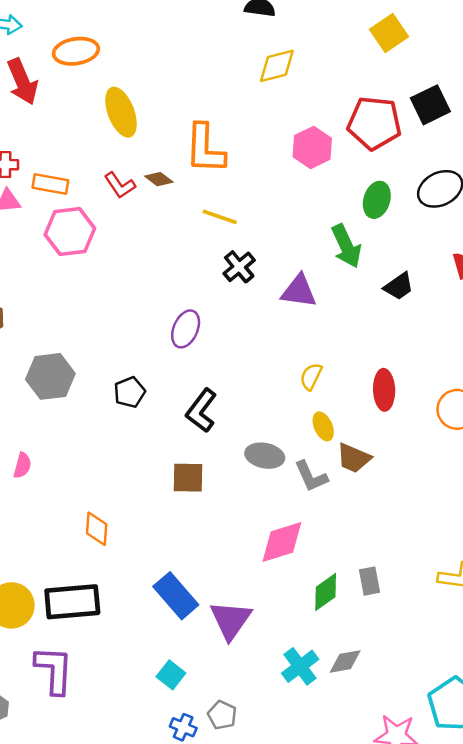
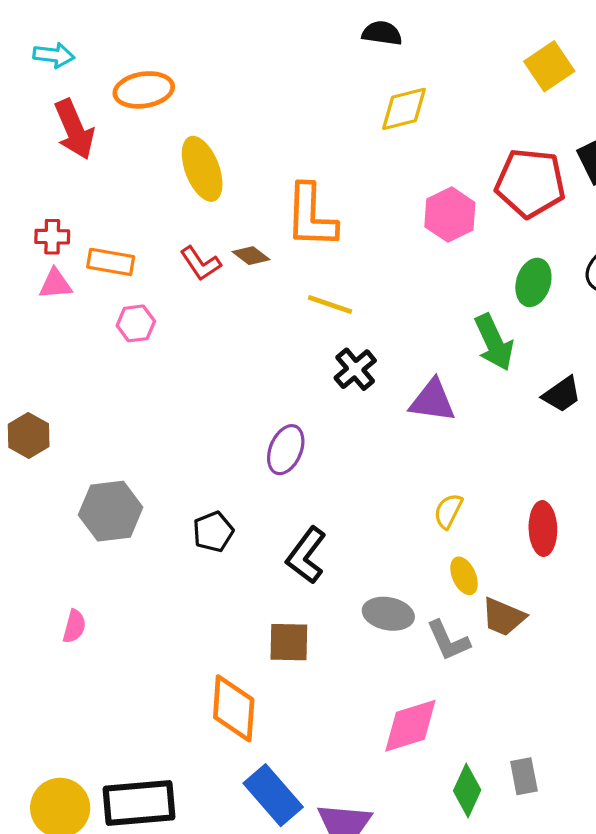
pink hexagon: (70, 232) -> (136, 323), size x0.6
orange diamond: (97, 529) -> (234, 708), moved, size x1.5
green diamond: (326, 592) -> (467, 790), turned -30

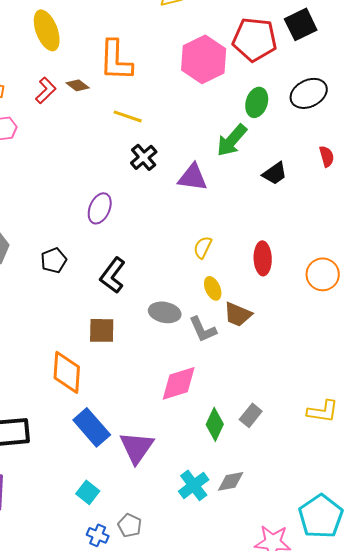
pink hexagon: (450, 215) -> (204, 59), size x1.4
red L-shape: (201, 263) -> (46, 90), turned -100
green arrow: (494, 342) -> (232, 140), turned 66
gray rectangle: (524, 776) -> (251, 415), turned 50

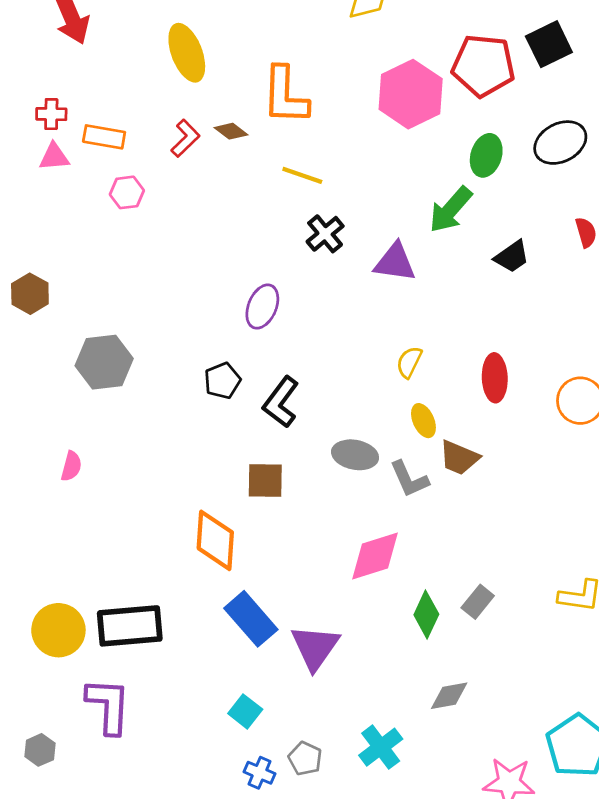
black pentagon: (54, 260) -> (222, 381), moved
cyan cross: (194, 485) -> (381, 747), moved

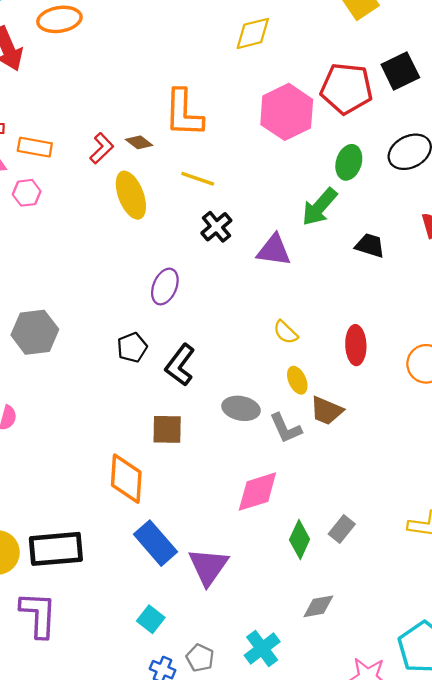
yellow ellipse: (187, 53) -> (131, 195), moved
pink hexagon: (127, 192) -> (27, 193), moved
black trapezoid: (512, 257) -> (370, 246), turned -128
yellow semicircle: (409, 362) -> (286, 332), turned -72

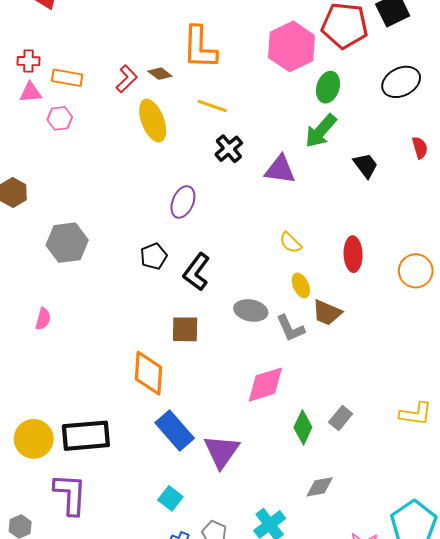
green ellipse: (349, 162) -> (328, 87), moved
black trapezoid: (370, 246) -> (366, 165), turned 36

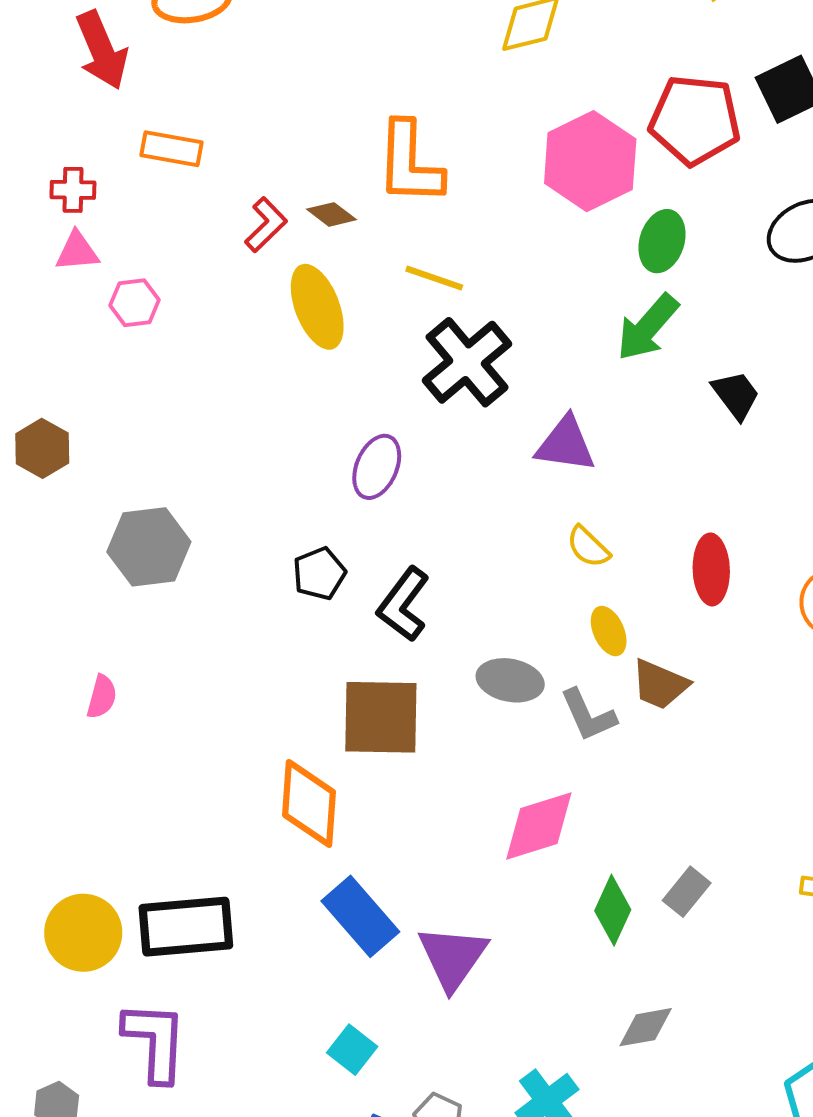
orange rectangle: (67, 78) -> (171, 149), moved
black cross: (229, 149) -> (467, 362), size x1.6
purple triangle: (280, 170) -> (566, 444), moved
brown square: (185, 329) -> (381, 717), size x1.5

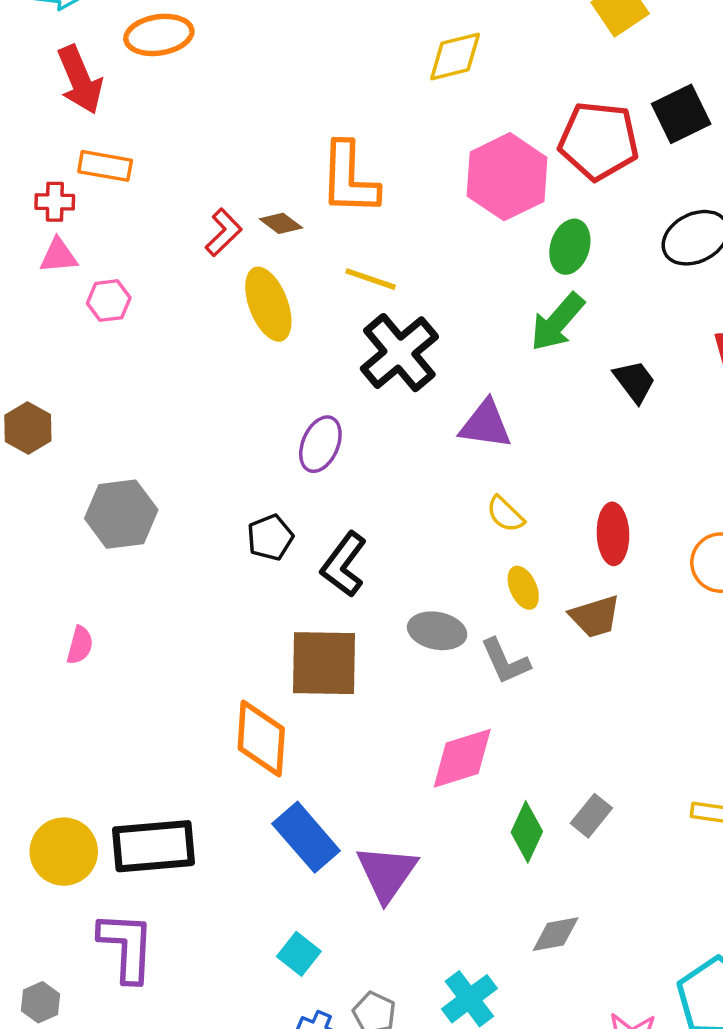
orange rectangle: (171, 149) -> (105, 166), moved
brown trapezoid: (660, 684) -> (595, 616), moved, turned -40

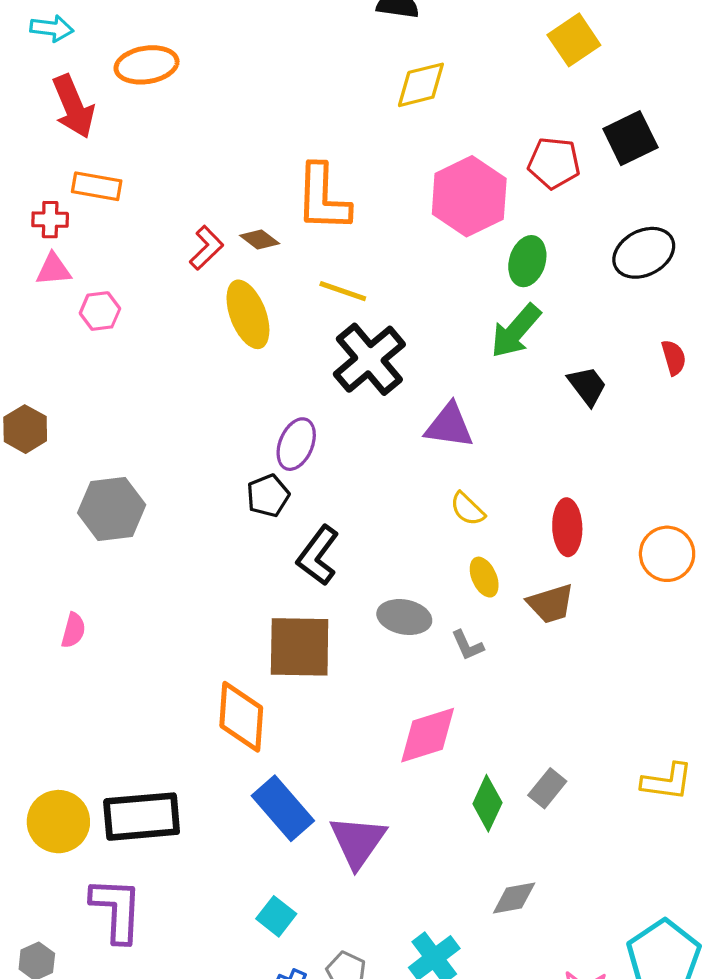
red pentagon: (599, 141) -> (554, 163), size x0.7
black pentagon: (270, 537) -> (268, 496), moved
gray L-shape: (505, 661) -> (467, 645), size x0.7

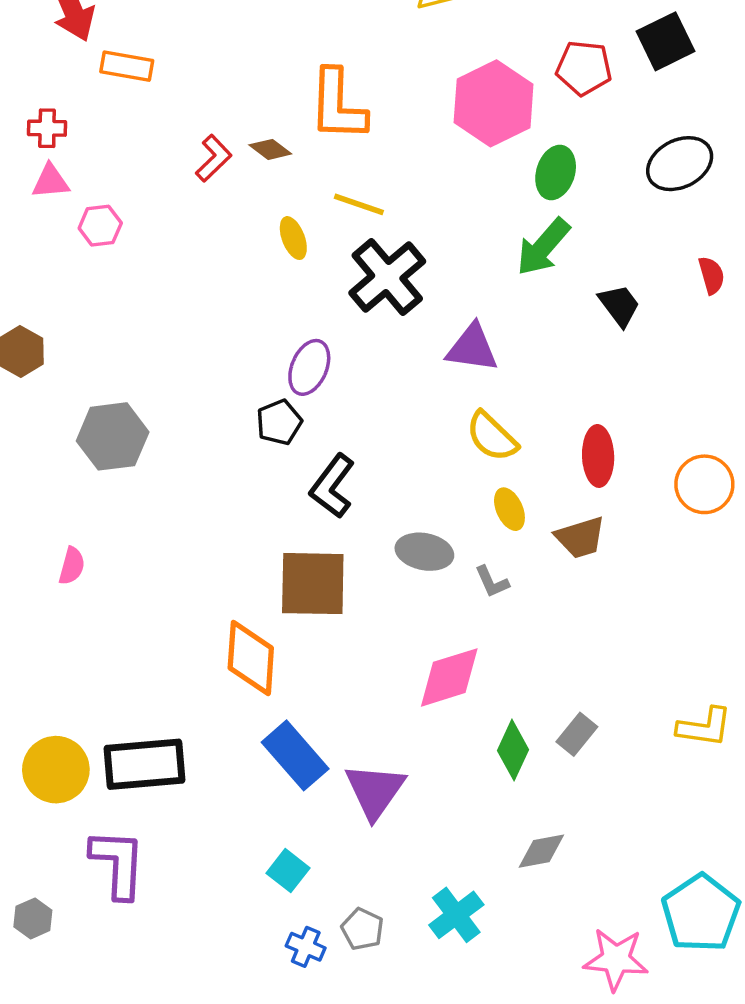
orange rectangle: (97, 186) -> (127, 66), moved
yellow ellipse: (248, 314) -> (293, 238), moved, size x0.6
yellow semicircle: (467, 509) -> (492, 436), size x1.4

